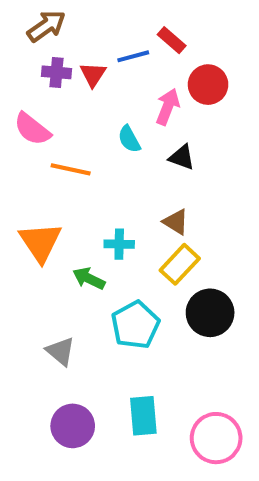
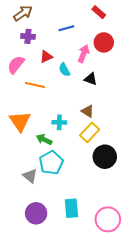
red rectangle: (172, 40) -> (99, 12), moved
red triangle: (93, 74) -> (46, 57), moved, turned 32
pink semicircle: (32, 129) -> (16, 65), turned 90
cyan pentagon: (135, 325) -> (51, 163), moved

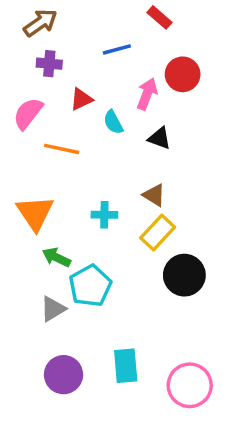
red rectangle: (99, 12) -> (159, 17), moved
green arrow: (44, 140) -> (56, 257), moved
gray triangle: (30, 176) -> (53, 309), turned 49

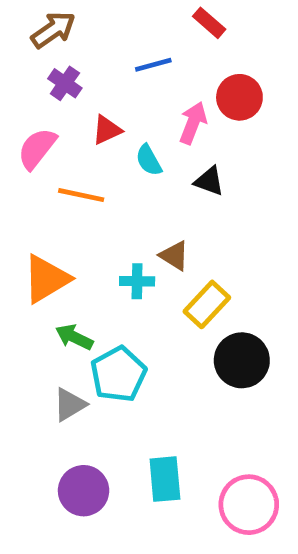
purple cross: (49, 64) -> (65, 83), turned 30
brown triangle: (154, 195) -> (174, 256), moved
orange triangle: (35, 213) -> (46, 279), turned 33

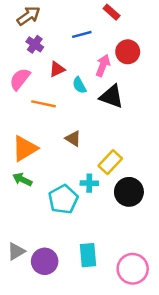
black triangle: (209, 181) -> (112, 96), size x1.5
brown triangle: (174, 256) -> (73, 139), moved
cyan cross: (137, 281) -> (89, 183), moved
green arrow: (74, 337) -> (22, 179), moved
gray triangle: (70, 405) -> (16, 251), moved

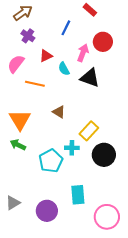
blue line: (82, 34) -> (66, 28), turned -49
orange triangle: (25, 148) -> (20, 120), turned -30
cyan rectangle: (88, 255) -> (78, 195), moved
purple circle: (45, 261) -> (47, 211), moved

